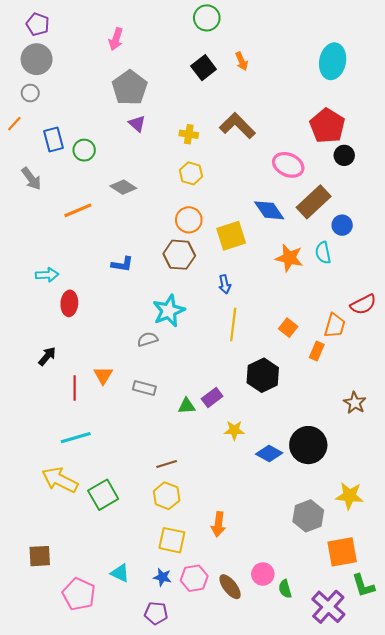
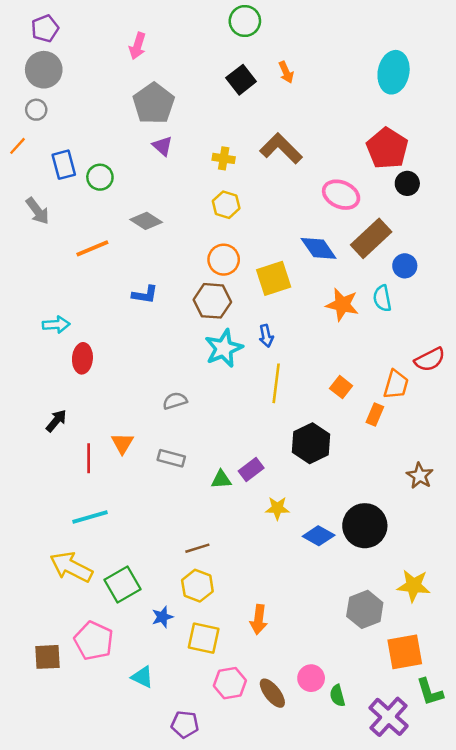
purple pentagon: (38, 24) -> (45, 28), turned 30
blue L-shape: (122, 264) -> (145, 295), moved
cyan star: (169, 311) -> (224, 348), moved
blue star: (162, 577) -> (162, 617), moved, turned -30
pink pentagon: (79, 594) -> (94, 641), moved

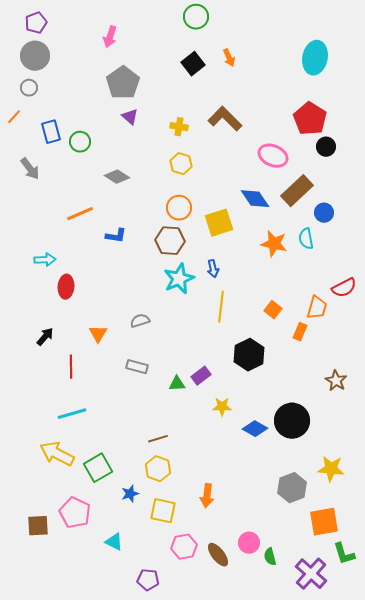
orange line: (92, 248) -> (80, 214), moved
orange triangle: (122, 443) -> (98, 334), moved

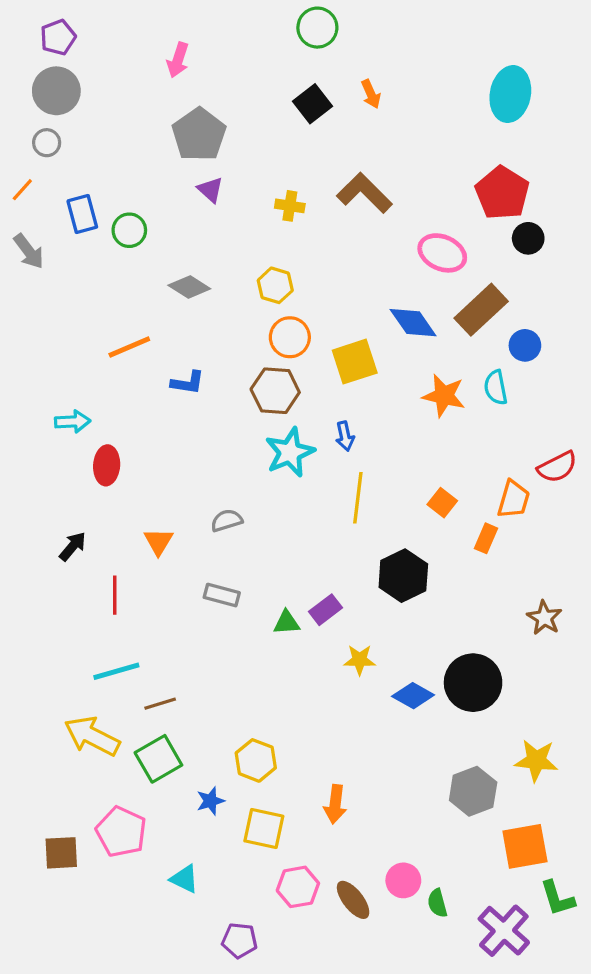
yellow hexagon: (181, 164) -> (275, 285), moved
gray arrow: (30, 169) -> (29, 251), moved
brown line: (158, 439) -> (160, 704), moved

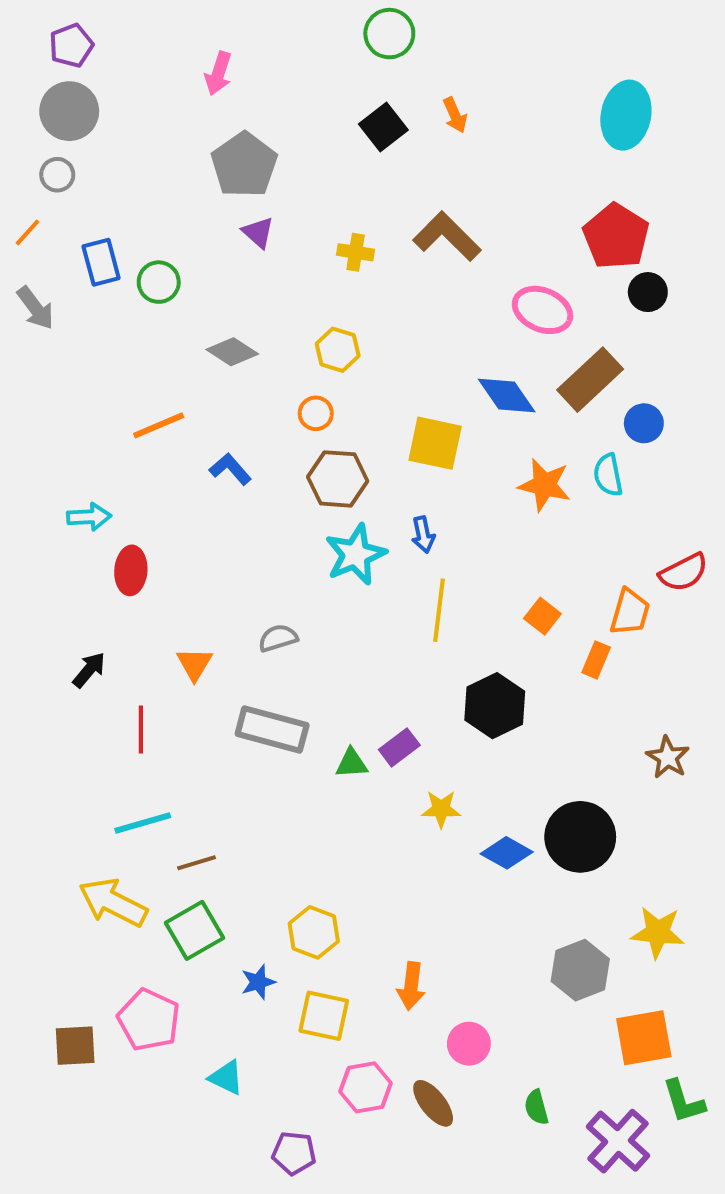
orange circle: (290, 337) -> (316, 413), moved, size x0.7
yellow square: (355, 362) -> (435, 443), turned 30
blue L-shape: (188, 383) -> (230, 469), turned -140
gray rectangle: (222, 595) -> (272, 730), size x1.6
pink circle: (403, 880) -> (469, 1044), moved

